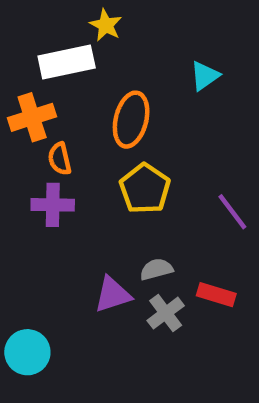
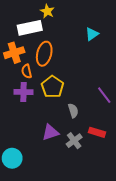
orange ellipse: (131, 120) -> (44, 54), moved
yellow pentagon: (145, 189) -> (52, 87), moved
gray semicircle: (156, 269) -> (73, 111), moved, turned 88

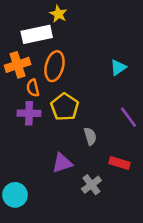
cyan triangle: (92, 34) -> (118, 67), moved
gray cross: (74, 141) -> (91, 185), moved

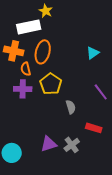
orange cross: (18, 65) -> (14, 51), turned 30
purple triangle: (62, 163) -> (49, 144), moved

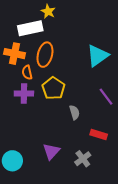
cyan triangle: (93, 53) -> (98, 56), size x1.6
purple triangle: (49, 144) -> (51, 151), turned -30
gray cross: (72, 145) -> (83, 159), moved

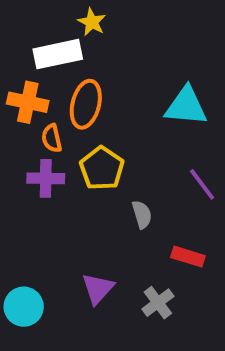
cyan triangle: (98, 56) -> (186, 106), turned 40

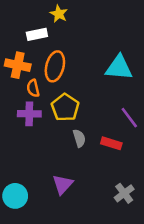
white rectangle: (58, 54) -> (37, 34), size x0.7
gray semicircle: (142, 214) -> (79, 138), moved
red rectangle: (188, 257) -> (111, 143), moved
gray cross: (158, 303) -> (124, 193), moved

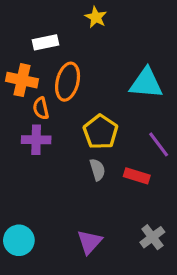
yellow star: (59, 14) -> (96, 17), moved
yellow pentagon: (65, 107) -> (101, 132), moved
purple triangle: (63, 184) -> (90, 242), moved

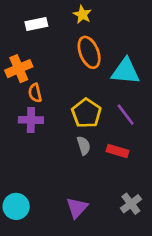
white rectangle: (46, 42) -> (36, 24), moved
orange cross: (22, 80) -> (19, 69), turned -35
orange ellipse: (68, 82) -> (89, 52), moved, turned -36
purple line: (159, 144) -> (126, 115), moved

